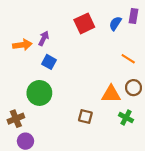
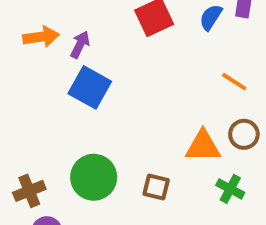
orange arrow: (22, 45) -> (41, 37), moved
blue square: (49, 62) -> (90, 87), size x1.5
green circle: (39, 93) -> (94, 177), moved

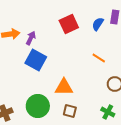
orange line: (234, 82) -> (99, 58), moved
orange triangle: (203, 146) -> (64, 87), moved

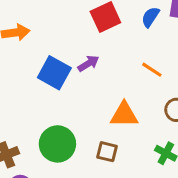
purple arrow: (31, 38) -> (88, 63), moved, turned 32
orange triangle: (64, 87) -> (124, 115), moved

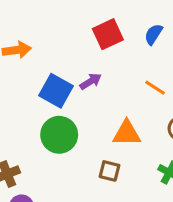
green circle: (57, 144) -> (59, 135), moved

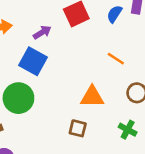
purple arrow: (91, 81) -> (42, 32), moved
green circle: (59, 135) -> (18, 98), moved

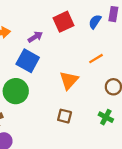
orange line: (116, 59) -> (96, 59), turned -64
orange triangle: (92, 97) -> (69, 80), moved, turned -48

